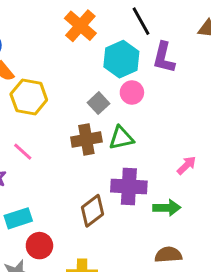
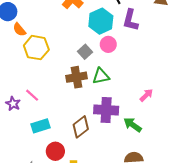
pink line: (23, 152) -> (32, 95), moved
green arrow: (167, 208) -> (133, 125), turned -144
cyan rectangle: (18, 218) -> (41, 126), moved
red circle: (39, 246) -> (55, 151), moved

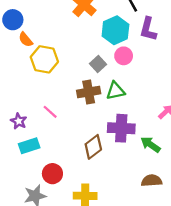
pink line: (32, 95) -> (50, 112), moved
cyan rectangle: (41, 126) -> (29, 146), moved
red circle: (55, 151) -> (52, 174), moved

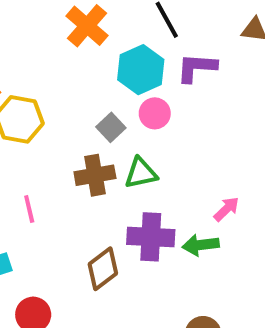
purple L-shape: (148, 29) -> (197, 68), turned 80
pink line: (50, 112) -> (29, 209), turned 35
green arrow: (150, 144) -> (201, 245), moved, turned -42

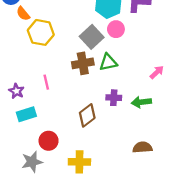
gray square: (111, 127) -> (92, 37), size x1.5
pink arrow: (226, 209) -> (157, 72), moved
purple cross: (151, 237) -> (114, 98), size x0.6

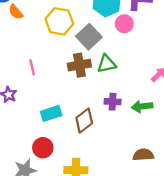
pink circle: (116, 29) -> (124, 24), moved
yellow hexagon: (41, 32) -> (59, 21), moved
pink line: (46, 82) -> (32, 67), moved
cyan rectangle: (26, 114) -> (51, 113), moved

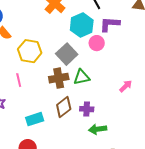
yellow hexagon: (59, 21) -> (30, 51), moved
green arrow: (142, 106) -> (98, 129), moved
brown diamond: (84, 121) -> (64, 107), moved

